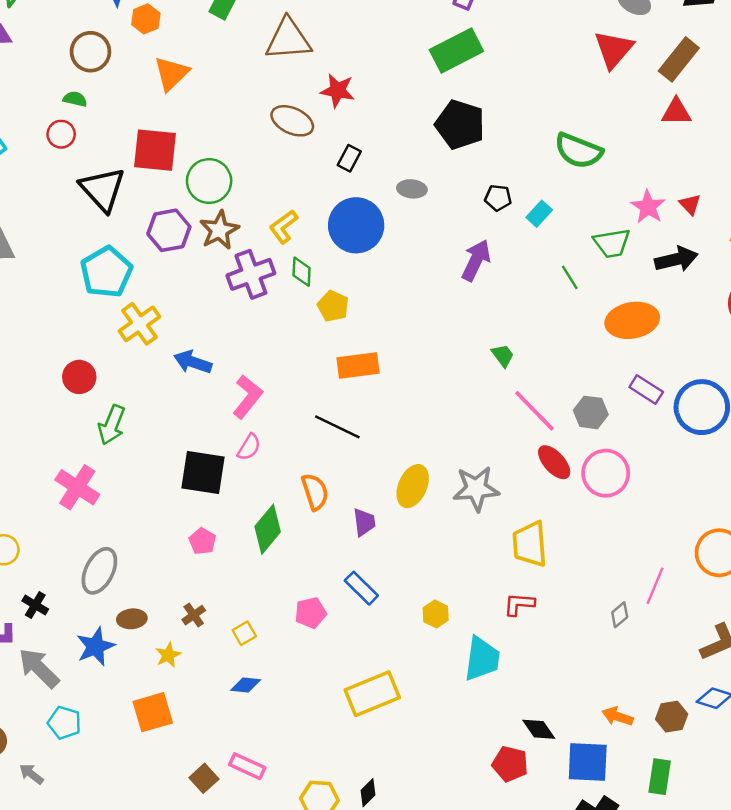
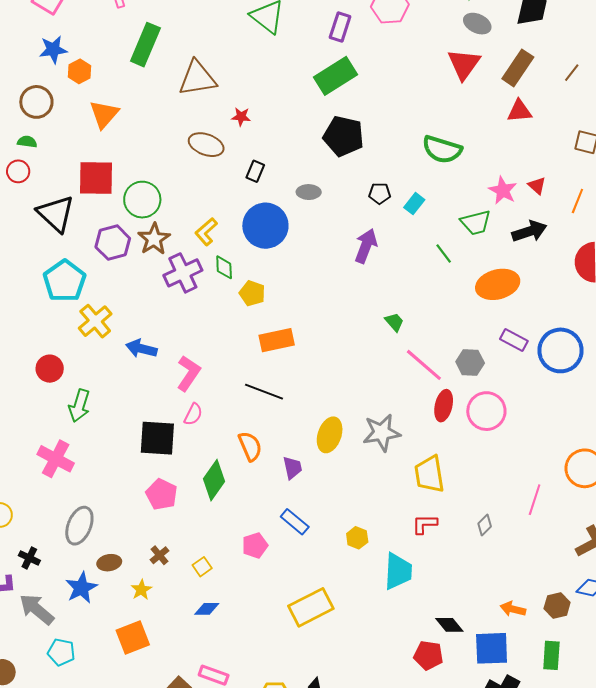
red star: (338, 91) -> (241, 117), size x0.7
red ellipse: (554, 462) -> (444, 406), turned 60
pink pentagon: (202, 541) -> (162, 494), size x1.4
gray diamond: (620, 615) -> (485, 525), moved

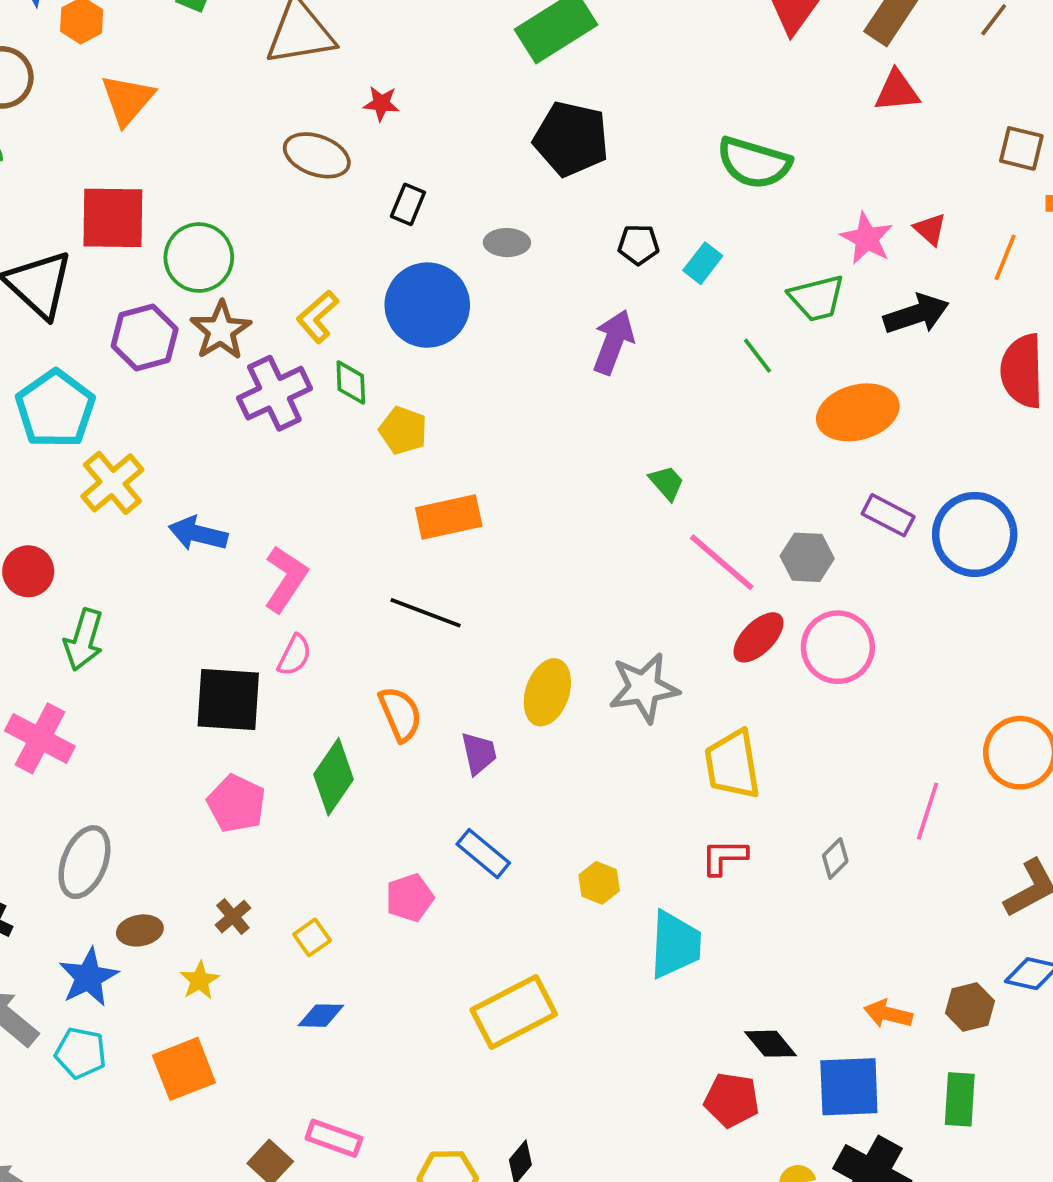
red ellipse: (444, 406) -> (758, 637), turned 32
cyan pentagon: (61, 652) -> (81, 1053), moved

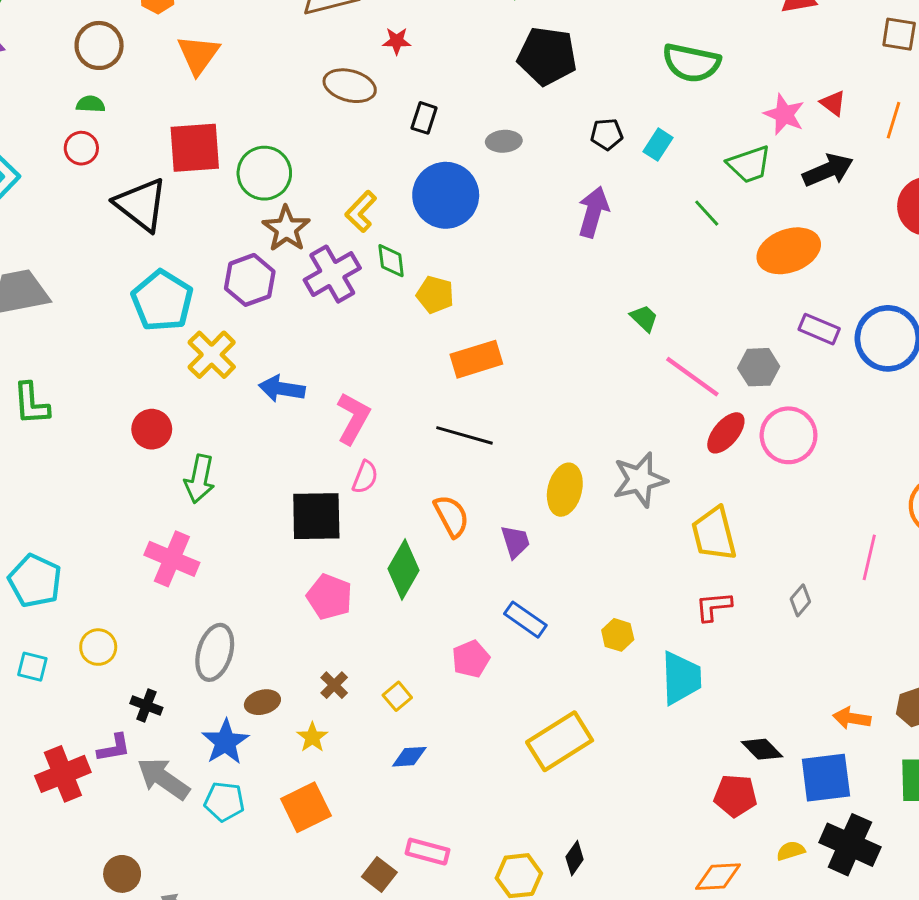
purple hexagon: (145, 337) -> (250, 280), moved

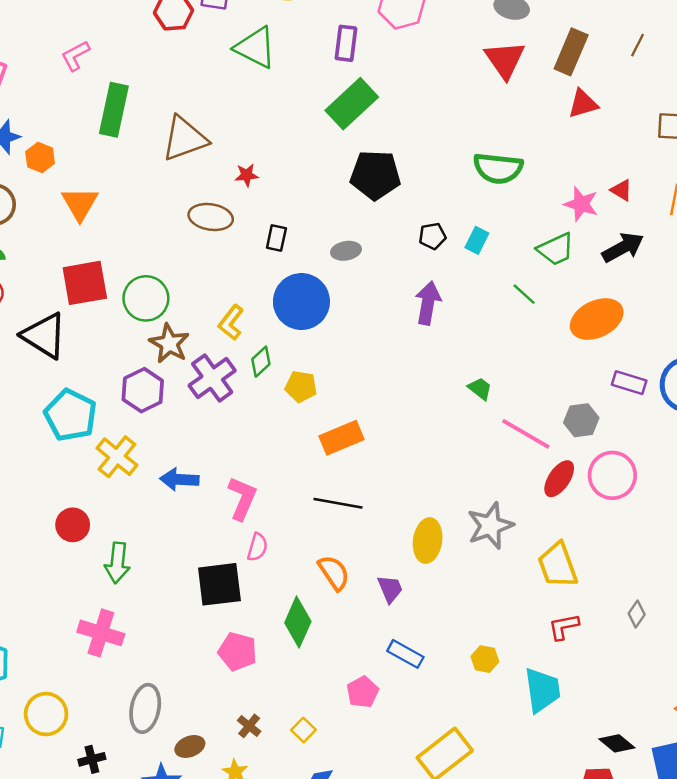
green diamond: (391, 261) -> (261, 362), turned 60
yellow circle: (98, 647) -> (46, 714), size x1.4
black cross: (146, 706) -> (92, 759), turned -30

